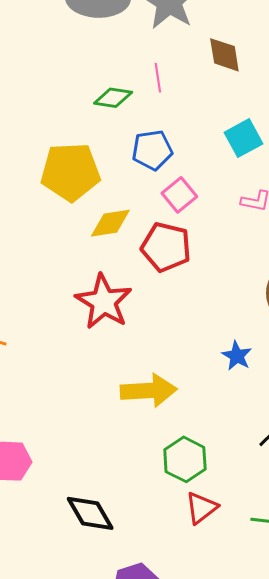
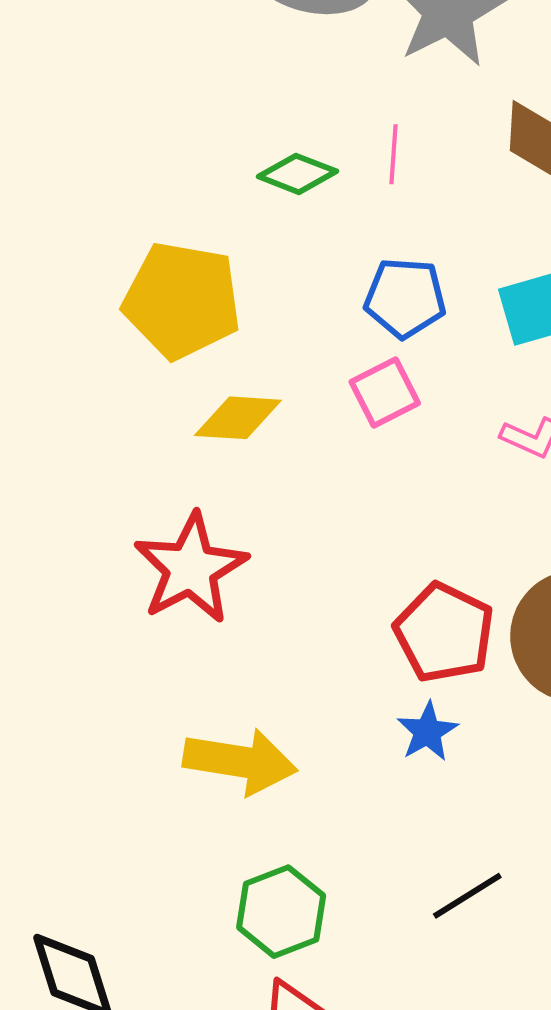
blue pentagon: (152, 150) -> (405, 298), moved
red pentagon: (166, 247) -> (444, 633), moved

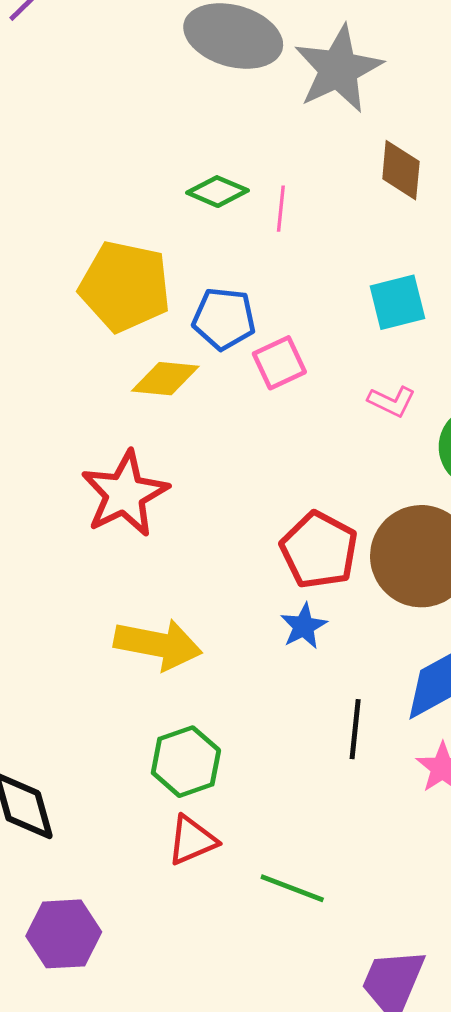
pink line: (394, 154) -> (281, 209), moved
blue pentagon: (405, 298) -> (224, 319), moved
black line: (467, 896) -> (355, 729), moved, turned -54

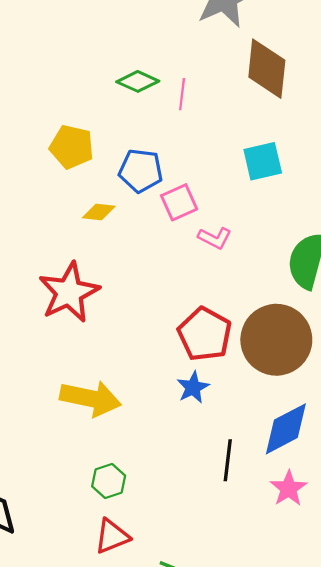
brown diamond: (401, 170) -> (267, 69), size x1.4
yellow pentagon: (125, 286) -> (72, 147), size x0.7
yellow diamond: (165, 379) -> (99, 212), size x0.7
pink L-shape: (392, 401) -> (215, 238), moved
green hexagon: (186, 762) -> (109, 481), size x0.7

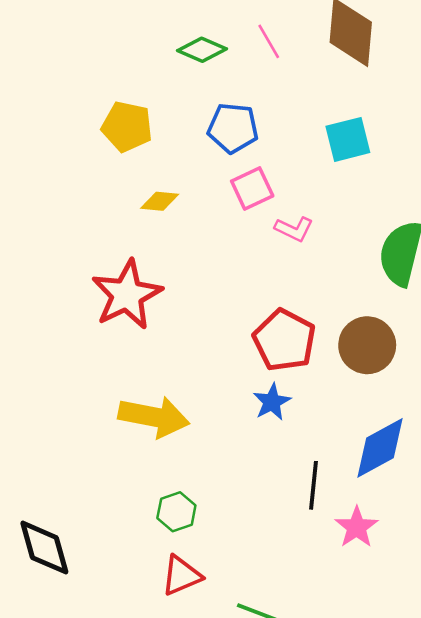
pink line: (182, 94) -> (269, 41), moved, turned -36
blue pentagon: (141, 171) -> (233, 128), moved
brown circle: (276, 340) -> (367, 345), size x0.7
pink star: (289, 488) -> (357, 527), moved

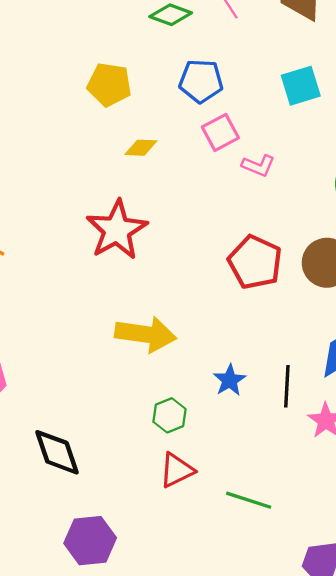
blue star: (272, 402) -> (230, 380), moved

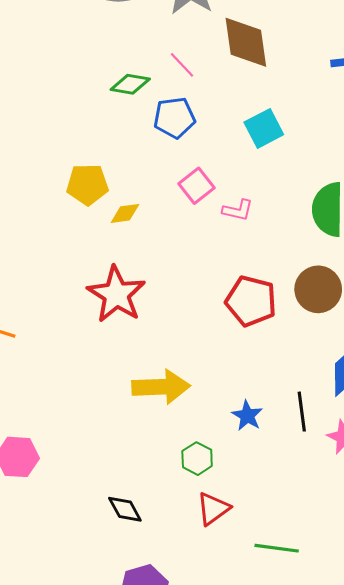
blue pentagon: (201, 81) -> (174, 118), moved
yellow pentagon: (109, 85) -> (87, 184), moved
black diamond: (57, 452) -> (125, 509), moved, size x0.7
green line: (249, 500) -> (277, 548), moved

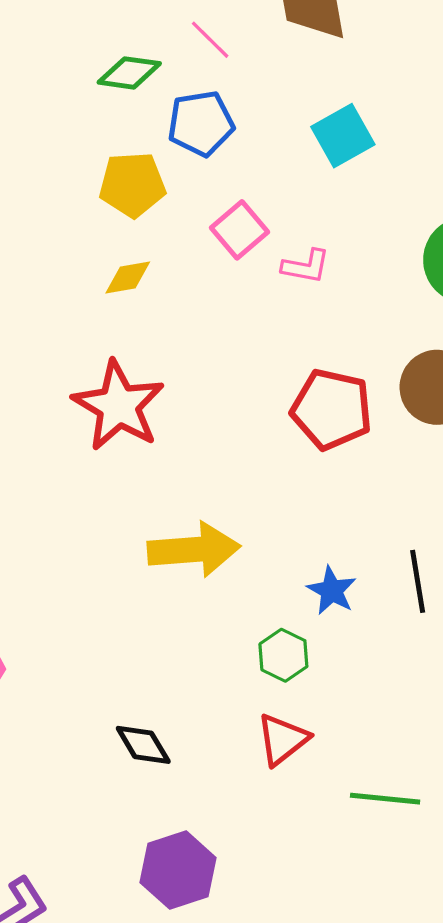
yellow pentagon: (87, 184) -> (132, 185), moved
green hexagon: (197, 459) -> (283, 655), moved

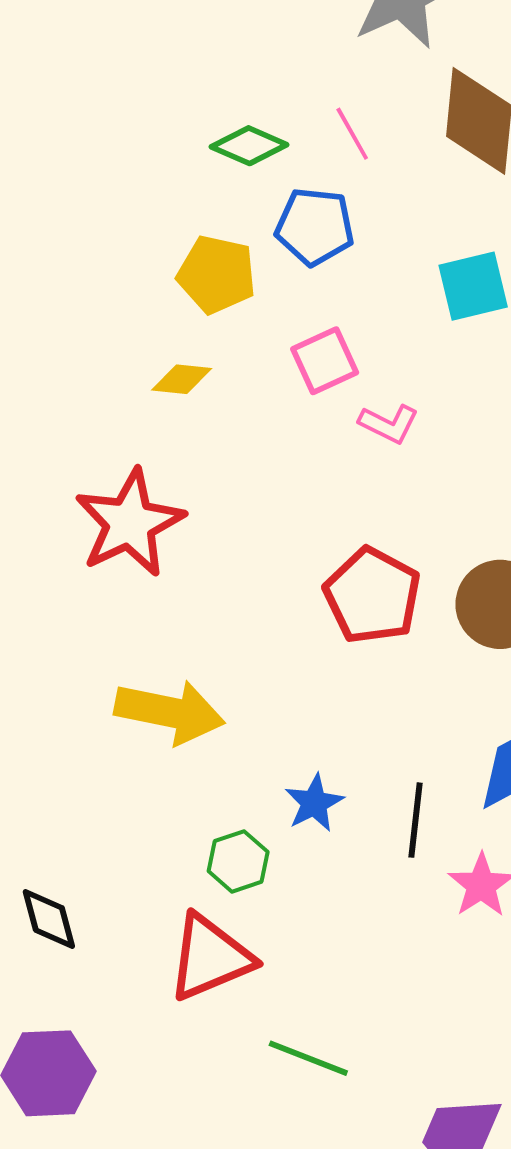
red triangle: (283, 739) -> (210, 957), size x1.4

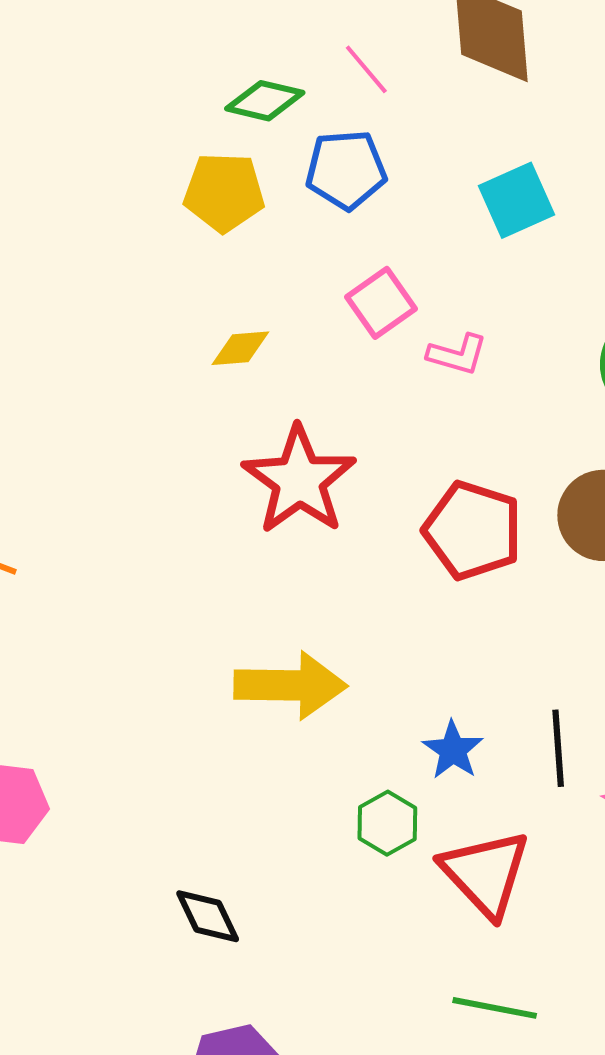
yellow pentagon: (217, 274) -> (224, 192), moved
red star: (130, 523) -> (299, 480), moved
red triangle: (210, 957) -> (485, 873), moved, turned -40

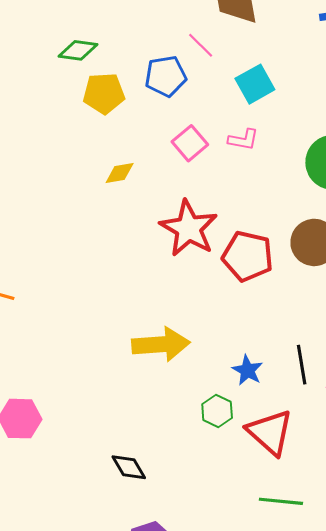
pink line: (366, 69) -> (201, 45), moved
green diamond: (265, 101) -> (78, 50), moved
pink L-shape: (457, 354) -> (243, 140), moved
red star: (299, 480) -> (189, 228), moved

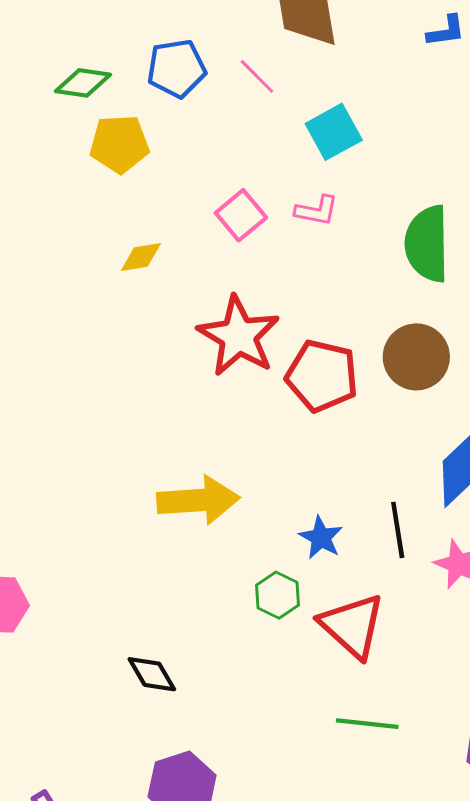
blue pentagon: (166, 76) -> (176, 68), moved

